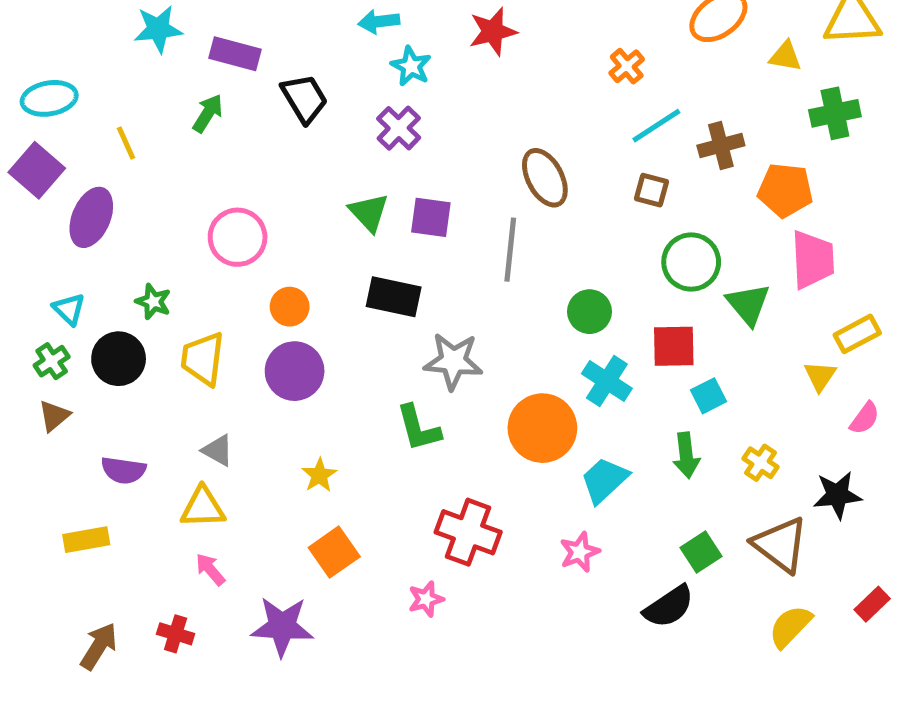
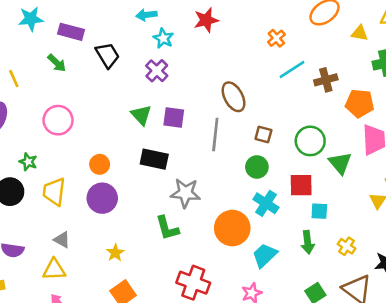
green arrow: (208, 113) -> (57, 63), turned 102
brown square: (651, 190) -> (263, 134), moved
pink circle: (238, 237) -> (58, 120), moved
cyan square: (708, 396) -> (319, 211), turned 30

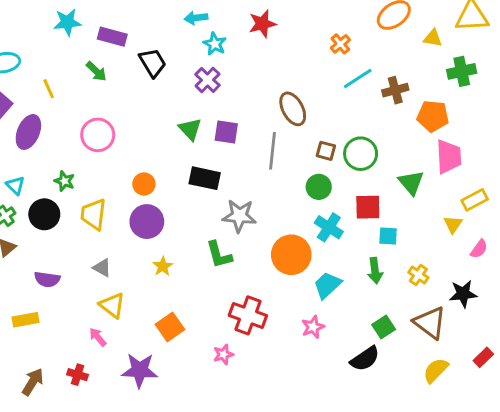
green circle: (310, 141) -> (361, 154), moved
yellow star: (115, 253) -> (163, 266), moved
yellow triangle: (54, 270) -> (112, 305), moved, turned 40

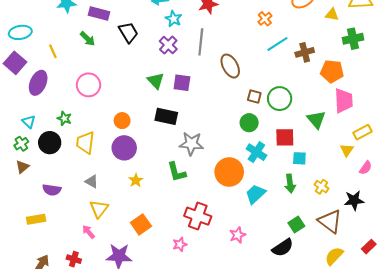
gray line: (272, 151) -> (201, 42), moved
yellow triangle: (112, 305) -> (99, 209), turned 30
pink star: (313, 327) -> (238, 235), moved

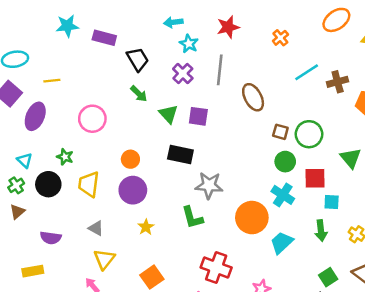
orange cross: (265, 19) -> (280, 38), moved
green arrow: (87, 39) -> (139, 94), moved
yellow line: (53, 51) -> (52, 81), turned -72
green circle: (249, 123) -> (285, 162), moved

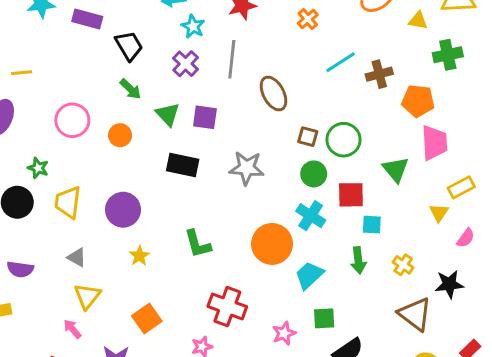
orange circle: (130, 159) -> (120, 135), moved
gray star: (209, 185) -> (247, 168), moved
green square: (328, 277) -> (324, 318), moved, turned 30

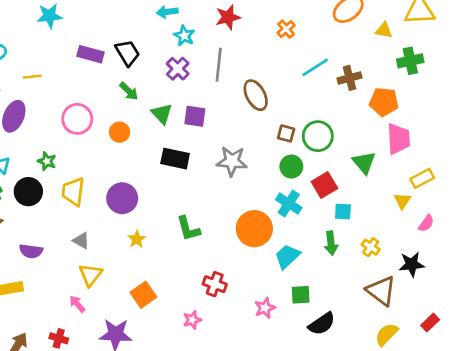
purple rectangle: (87, 19) -> (90, 54), moved
red square: (351, 195) -> (324, 185), turned -30
red cross: (227, 307) -> (215, 284), size x0.7

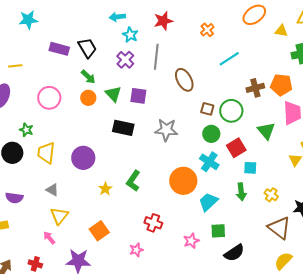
brown cross: (350, 78) -> (255, 88), moved
orange circle: (120, 132) -> (88, 98), moved
green L-shape: (188, 229) -> (133, 181), turned 50
yellow star: (137, 239) -> (105, 189), moved

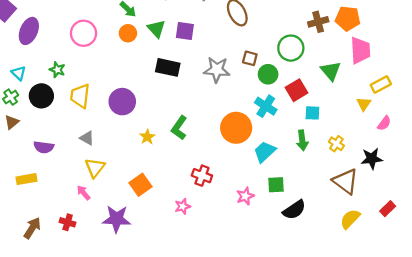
brown square: (207, 109) -> (250, 58), moved

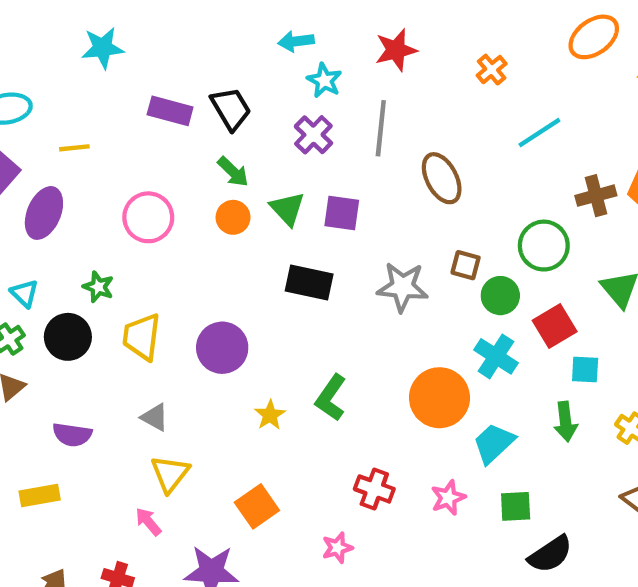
pink star: (245, 196) -> (448, 498), moved

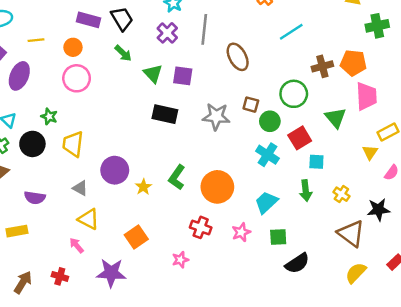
orange circle: (233, 217) -> (73, 47), moved
purple circle: (222, 348) -> (115, 170), moved
orange circle: (439, 398) -> (217, 187), moved
yellow triangle: (170, 474) -> (88, 219), turned -40

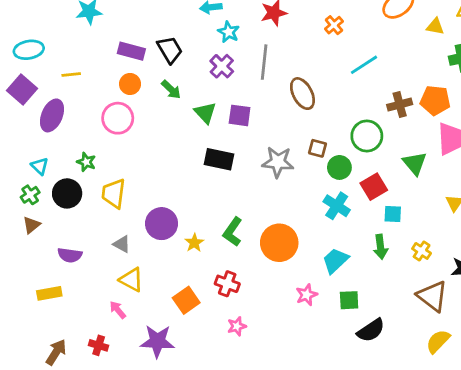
orange circle: (73, 47) -> (130, 84), moved
red cross: (201, 227) -> (227, 284), moved

